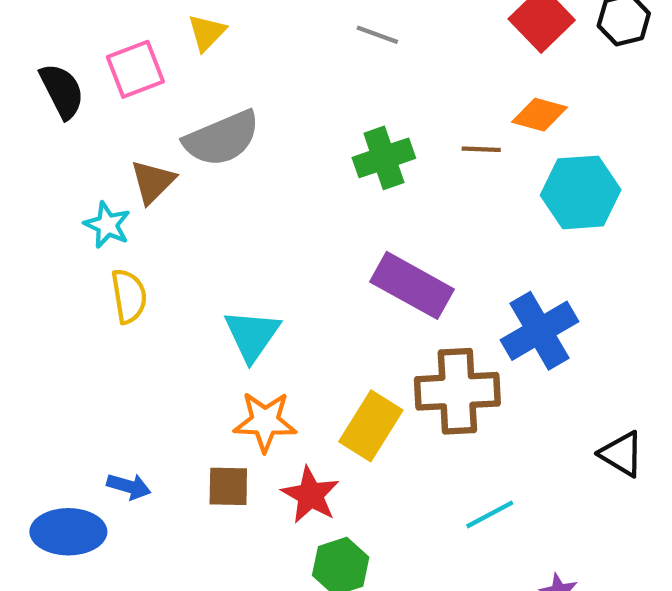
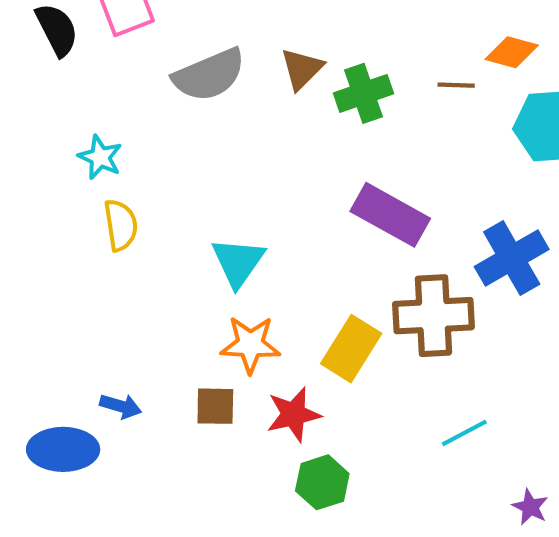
brown triangle: (153, 182) -> (302, 69), moved
red star: (310, 495) -> (294, 414), turned 30

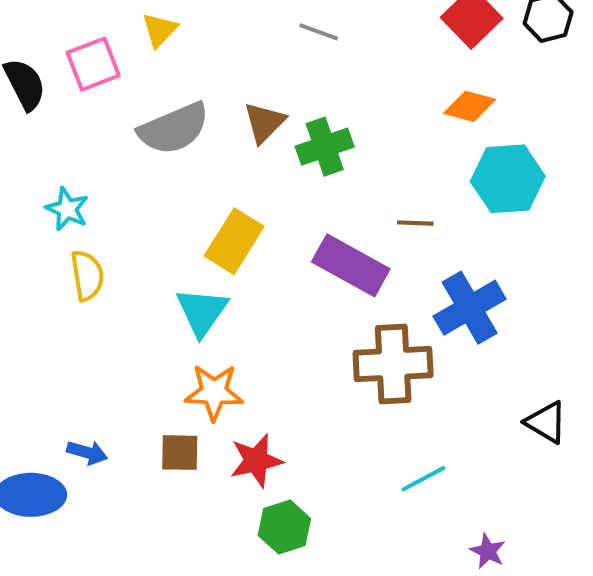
brown line: (456, 85) -> (415, 223), moved
yellow rectangle: (351, 349) -> (234, 241), moved

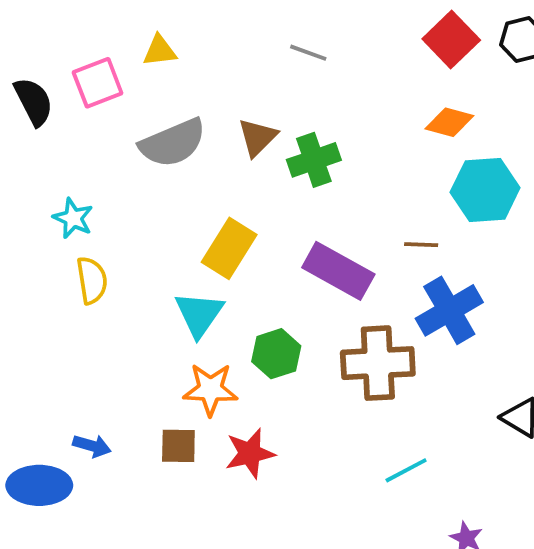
yellow triangle: (160, 30) -> (160, 51), turned 39
brown line: (415, 223) -> (421, 245), moved
green hexagon: (284, 527) -> (276, 354), moved

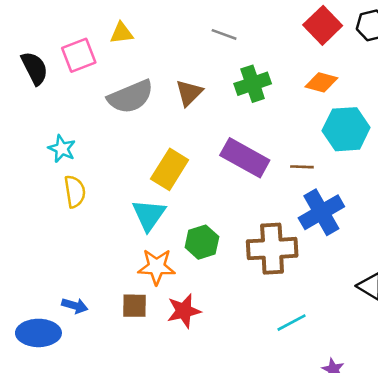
green cross: (314, 160) -> (253, 84), moved
purple rectangle: (338, 271) -> (245, 158), moved

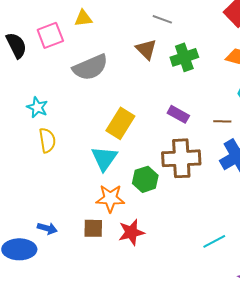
brown triangle: (189, 93) -> (146, 49), moved, turned -30
purple rectangle: (245, 158) -> (178, 114), size x0.6
brown cross: (272, 249) -> (181, 158), moved

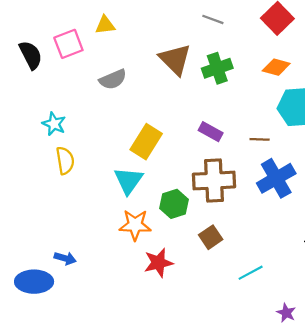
gray line: (162, 19) -> (213, 19), moved
brown triangle: (146, 49) -> (175, 59), size x1.4
gray semicircle: (90, 67) -> (113, 79), size x0.7
brown square: (93, 228) -> (211, 237), moved, turned -35

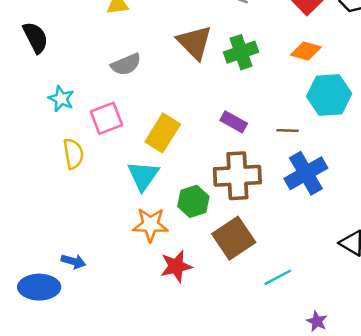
pink square: (68, 44) -> (106, 118), moved
cyan star: (54, 124) -> (61, 99), moved
brown square: (211, 237) -> (234, 238), size x1.6

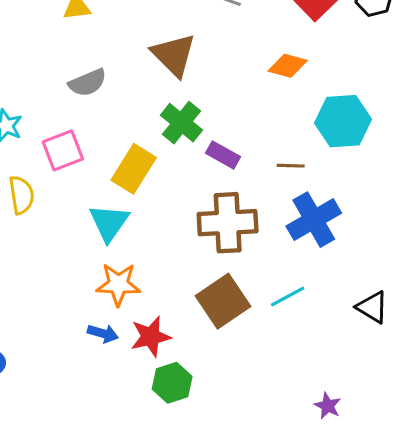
orange diamond: (306, 51) -> (288, 66), moved
green cross: (241, 52) -> (181, 123), moved, turned -32
green hexagon: (193, 201) -> (172, 383), moved
blue arrow: (73, 261) -> (103, 333), moved
cyan line: (278, 277) -> (288, 297), moved

